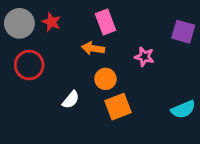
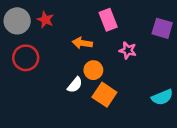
pink rectangle: (105, 22) -> (108, 20), moved
white semicircle: (71, 100) -> (75, 85), moved
orange square: (118, 107) -> (104, 95), turned -35

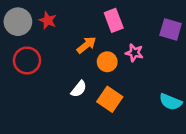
orange arrow: (82, 43) -> (86, 45), turned 132
orange circle: (93, 70) -> (107, 62), moved
cyan semicircle: (162, 97) -> (171, 102), turned 45

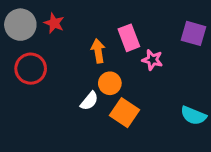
pink rectangle: (114, 20) -> (129, 38), moved
orange arrow: (86, 45) -> (98, 51), turned -60
orange circle: (107, 62) -> (110, 83), moved

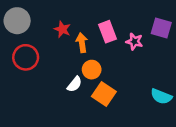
red star: (54, 23) -> (62, 29), moved
pink star: (152, 60) -> (134, 41), moved

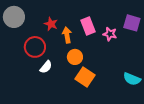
red circle: (26, 57) -> (35, 47), moved
white semicircle: (75, 84) -> (46, 67), moved

